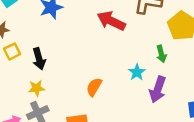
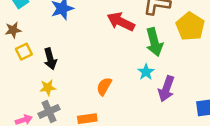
green arrow: (161, 54) -> (154, 42), moved, size x1.6

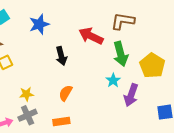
yellow pentagon: (190, 26) -> (152, 66), moved
black arrow: (50, 59) -> (61, 56), moved
orange semicircle: (104, 86) -> (66, 93), moved

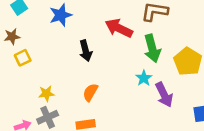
purple arrow: (131, 95) -> (164, 95), turned -45

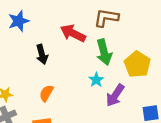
purple arrow: (164, 95) -> (115, 95), turned 60

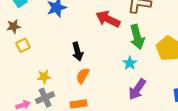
black arrow: (42, 54) -> (77, 52), moved
purple arrow: (115, 95) -> (137, 89), moved

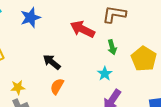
green arrow: (137, 37) -> (112, 47), size x0.6
black arrow: (77, 52) -> (52, 62), turned 144

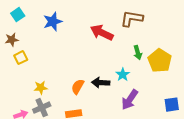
green arrow: (112, 47) -> (138, 53), moved
black arrow: (52, 62) -> (101, 83), moved, turned -36

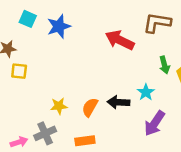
cyan square: (18, 15) -> (28, 19), moved, turned -32
yellow square: (21, 58) -> (19, 71), turned 32
yellow star: (41, 88) -> (59, 106), moved

